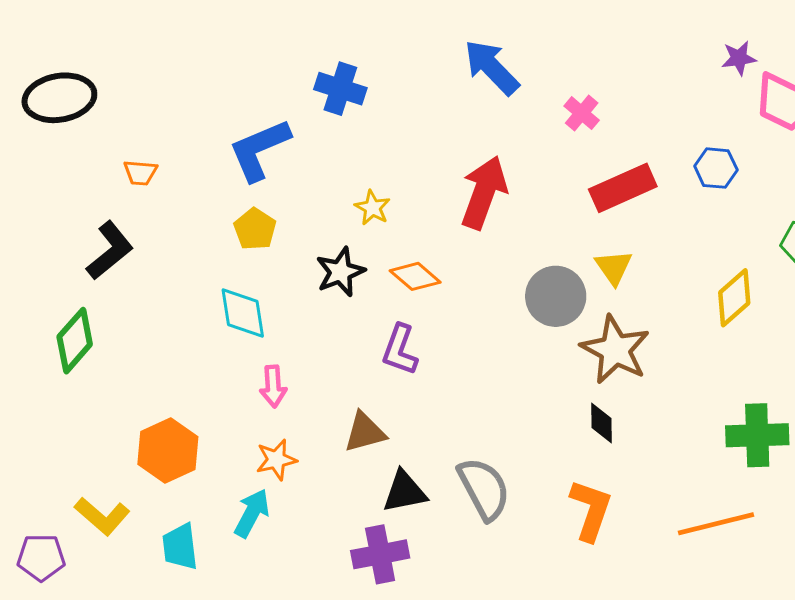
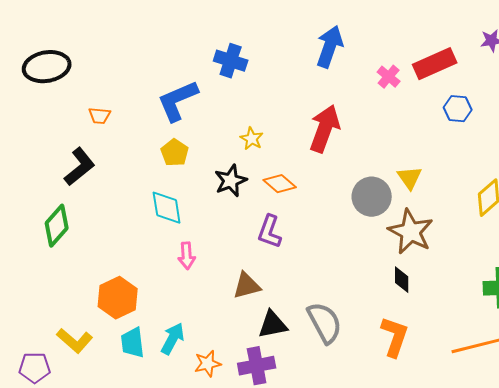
blue arrow: (492, 67) -> (330, 47), turned 63
blue hexagon: (716, 168) -> (458, 109), moved
red rectangle: (623, 188) -> (435, 64), moved
orange star: (276, 460) -> (208, 364), moved
cyan trapezoid: (180, 547) -> (133, 343), moved

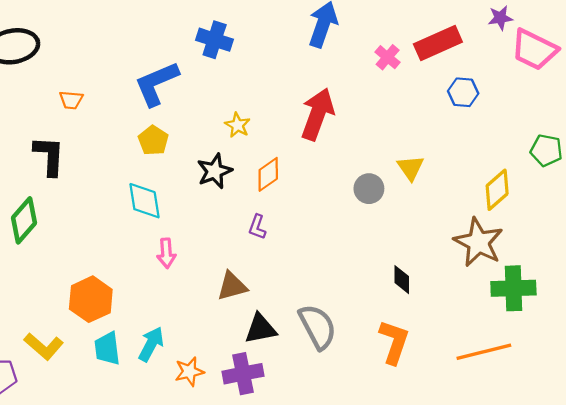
black L-shape: (80, 167) -> (49, 156), turned -48
orange diamond: (280, 184) -> (268, 174), turned -76
gray circle: (372, 197) -> (369, 189), size x0.7
purple L-shape: (270, 232) -> (257, 227), size x0.7
brown star: (411, 232) -> (478, 242), moved

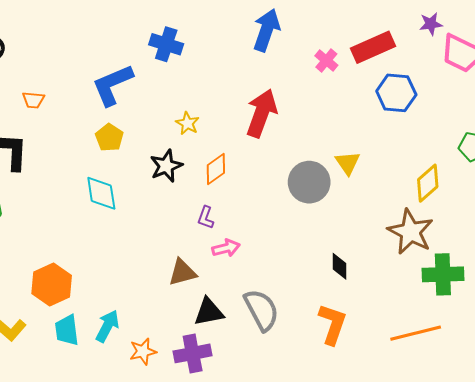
blue hexagon: (463, 92) -> (396, 93), size x1.4
gray circle: (369, 189) -> (309, 182), size x1.5
pink arrow: (166, 253) -> (226, 248), moved, turned -100

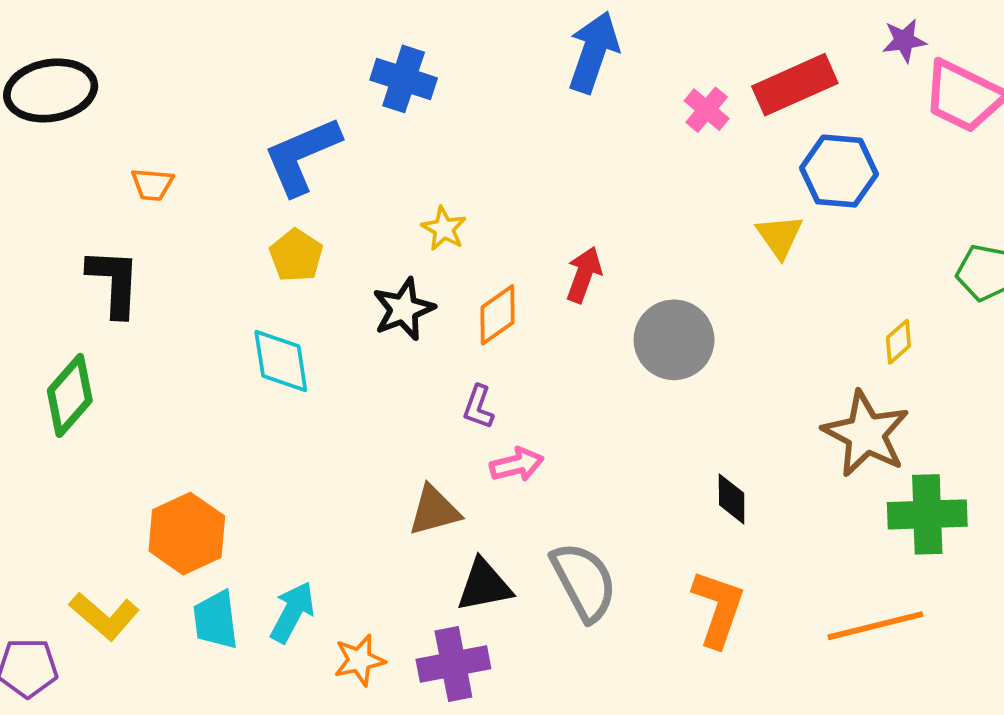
red arrow: (261, 113) -> (584, 275), moved, size x0.6
yellow triangle: (348, 163) -> (780, 236), moved
yellow diamond: (428, 183) -> (898, 342), size x0.6

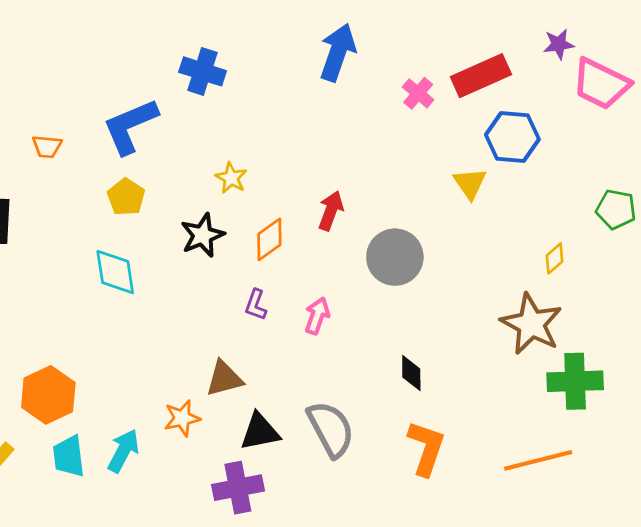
orange trapezoid: (152, 184) -> (47, 147), moved
pink arrow: (517, 465) -> (317, 316), moved, turned -57
black diamond: (732, 499) -> (411, 373), moved
orange star: (359, 660) -> (182, 418), moved

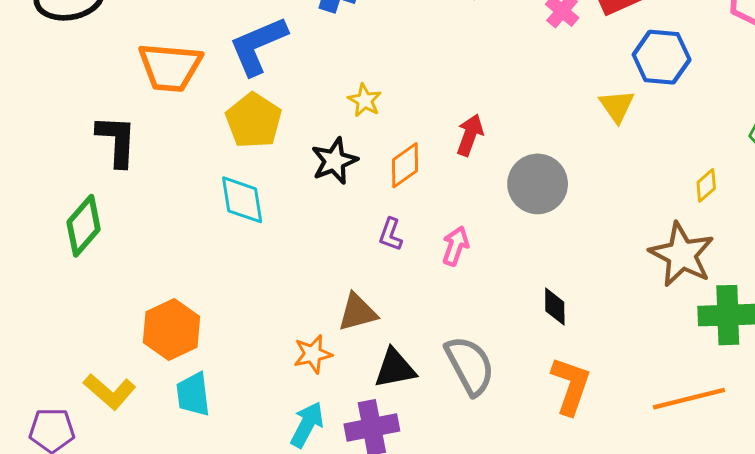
orange trapezoid: (47, 147) -> (170, 67), size x2.0
yellow pentagon: (126, 197) -> (254, 121), size x1.4
cyan arrow: (123, 451) -> (307, 425), moved

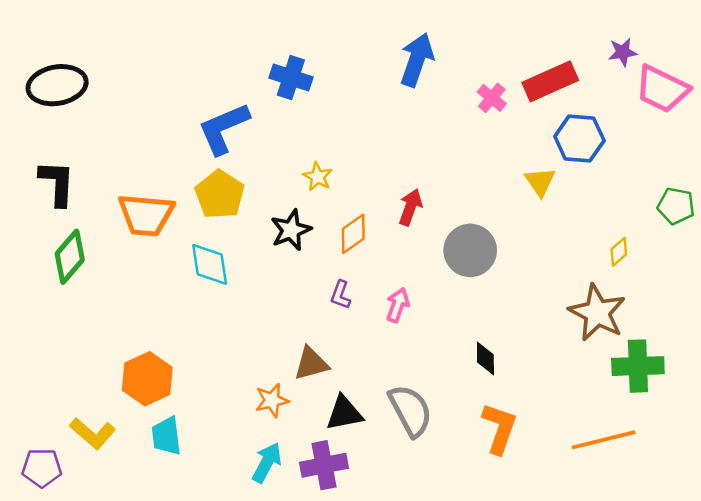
orange trapezoid: (170, 67) -> (146, 215), moved
black L-shape: (117, 141) -> (57, 183), moved
green diamond: (84, 226) -> (70, 257), moved

